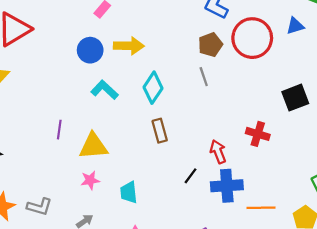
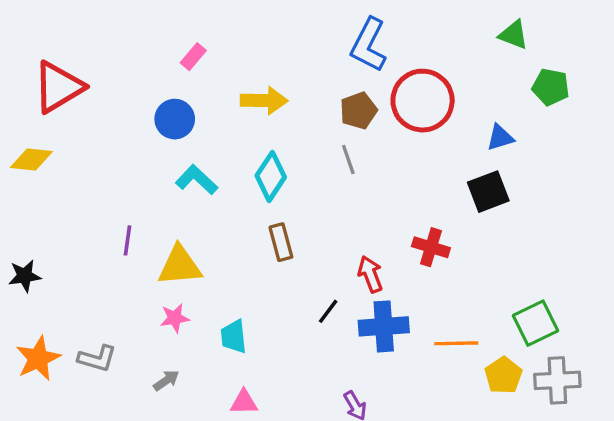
blue triangle: (295, 26) -> (500, 138), moved
yellow arrow: (129, 46) -> (264, 101), moved
orange line: (261, 208) -> (456, 343), moved

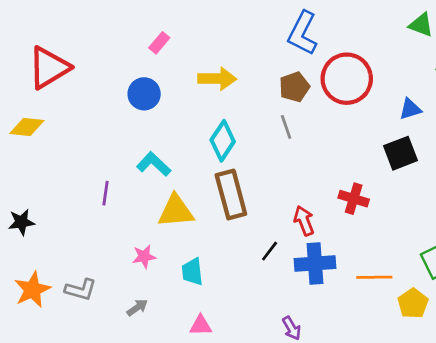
cyan L-shape: (197, 180) -> (154, 164), moved
brown rectangle: (281, 242) -> (231, 194), size x1.6
yellow triangle: (180, 266) -> (176, 211), moved

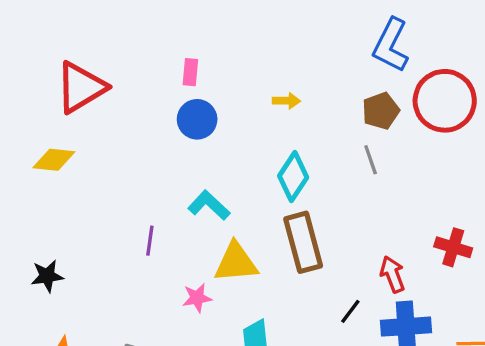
pink rectangle: (159, 43) -> (190, 72), moved, turned -35
yellow arrow: (217, 79) -> (286, 101), size x0.6
pink star: (144, 257) -> (197, 298), moved

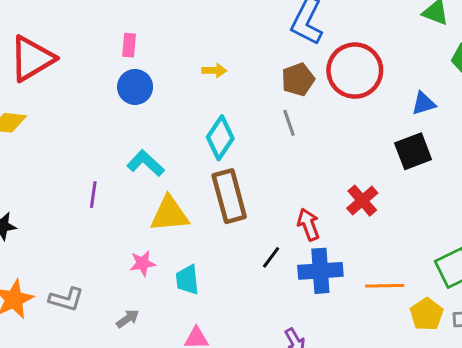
red cross: (453, 247) -> (362, 201), turned 32
pink star: (197, 298) -> (143, 263), moved

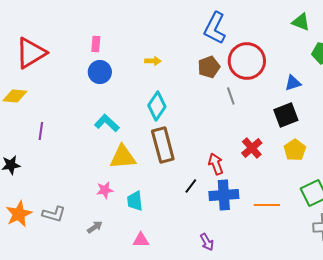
gray line: (289, 123) -> (231, 96), moved
purple line: (93, 195) -> (41, 131), moved
yellow pentagon: (427, 314) -> (295, 150), moved

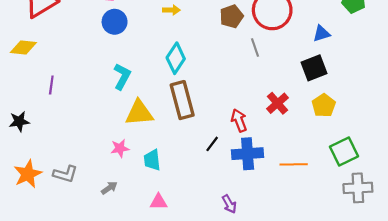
cyan L-shape: (107, 123) -> (122, 76), turned 75

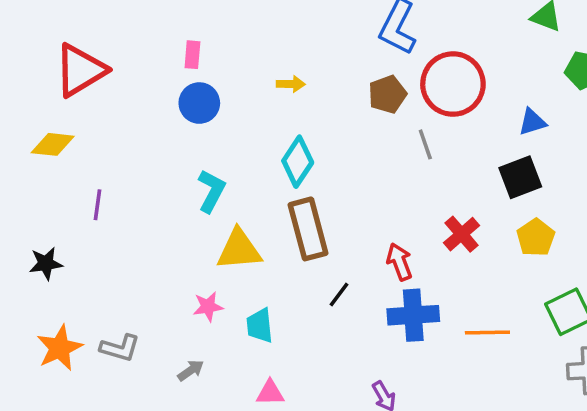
black line: (212, 144) -> (339, 295), moved

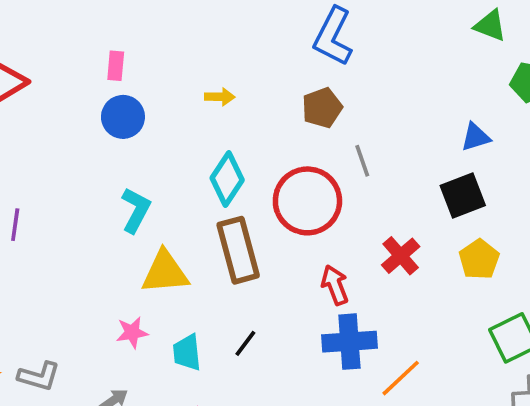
red circle: (453, 84) -> (307, 201), moved
black line: (339, 295) -> (245, 343), moved
orange line: (487, 332) -> (401, 378), moved, turned -42

